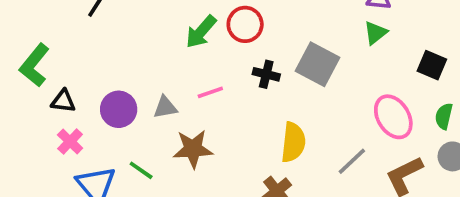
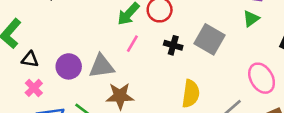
pink line: (210, 92) -> (132, 44), moved, turned -42
gray triangle: (165, 107) -> (101, 66), size x1.5

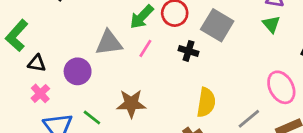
green triangle: (251, 19) -> (271, 24), turned -36
gray square: (209, 39) -> (217, 25), moved
gray triangle: (101, 66) -> (109, 43), moved

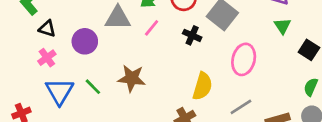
green triangle: (271, 24) -> (282, 26), moved
pink ellipse: (281, 87) -> (244, 59), moved, turned 36

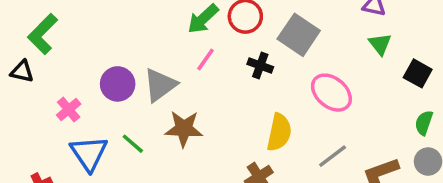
gray triangle: (118, 18) -> (160, 85), moved, turned -32
black triangle: (47, 29) -> (22, 71), moved
pink ellipse: (244, 59) -> (331, 93), turned -60

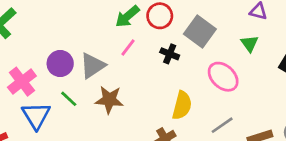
green triangle: (380, 44) -> (250, 44), moved
pink cross: (69, 110) -> (22, 82), size x1.5
green line: (133, 144) -> (69, 99), moved

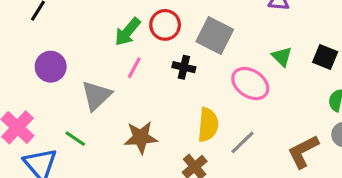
green triangle: (250, 44) -> (282, 57), moved
purple circle: (60, 64) -> (51, 67), moved
brown star: (109, 100) -> (141, 137), moved
gray line: (222, 125) -> (243, 142), moved

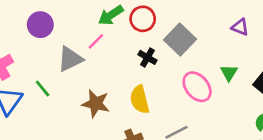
pink line: (134, 68) -> (96, 41), moved
yellow semicircle: (208, 125) -> (140, 100), moved, turned 144

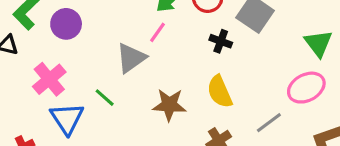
purple circle: (40, 25) -> (66, 24), moved
green triangle: (229, 73) -> (318, 43), size x1.4
pink ellipse: (197, 87) -> (306, 88), moved, turned -68

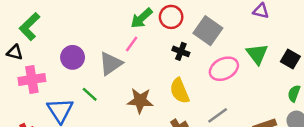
purple circle: (66, 24) -> (73, 57), moved
pink cross: (49, 79) -> (32, 79), moved, turned 30
pink ellipse: (306, 88) -> (224, 69), moved

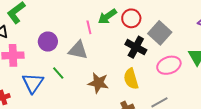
pink line: (132, 44) -> (89, 27), moved, turned -56
black cross: (181, 51) -> (136, 47), size x1.5
gray triangle: (111, 64) -> (78, 50), turned 40

